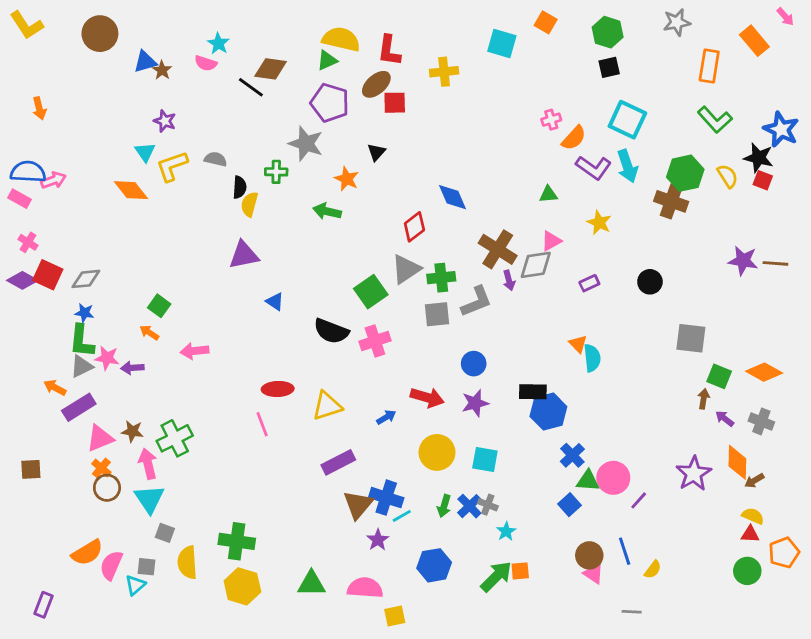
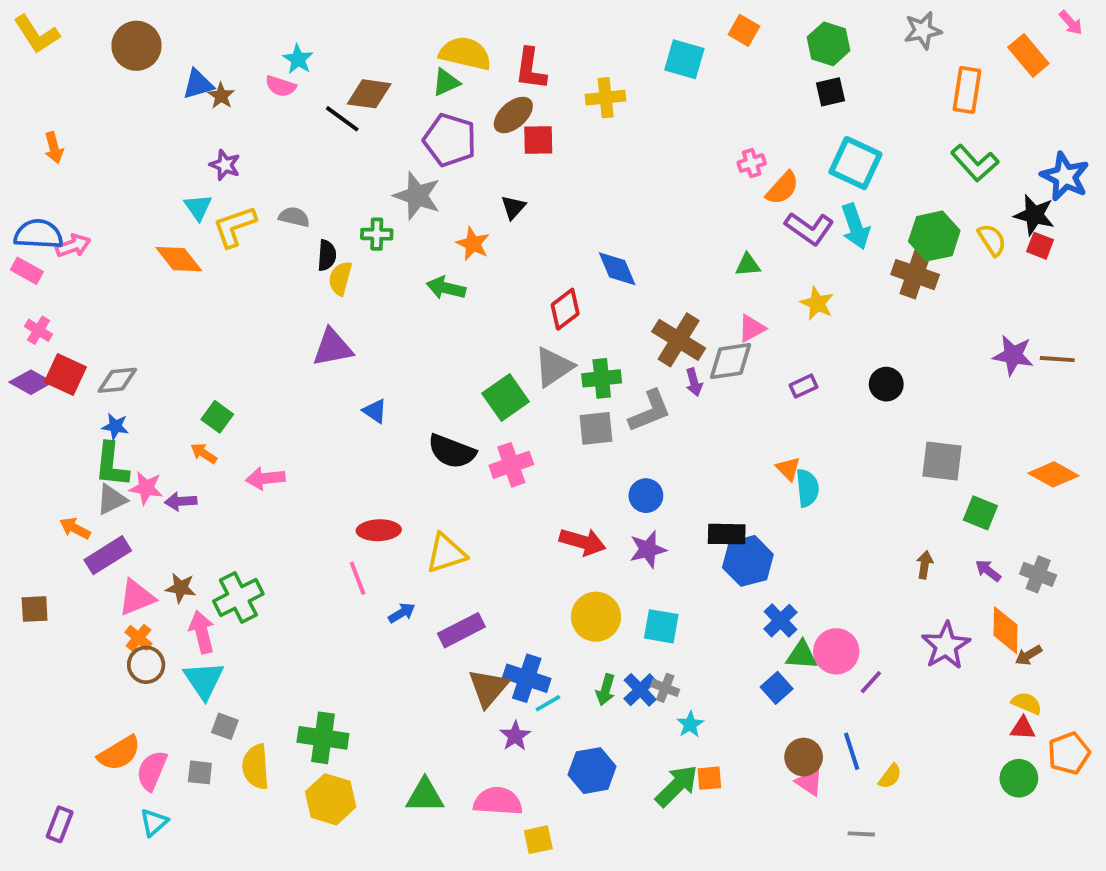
orange diamond: (764, 372) -> (1053, 474), moved
brown arrow: (704, 399) -> (925, 565), moved
blue arrow: (386, 417) -> (402, 613), moved
brown square: (31, 469) -> (35, 609), moved
cyan triangle: (135, 585) -> (154, 822), moved

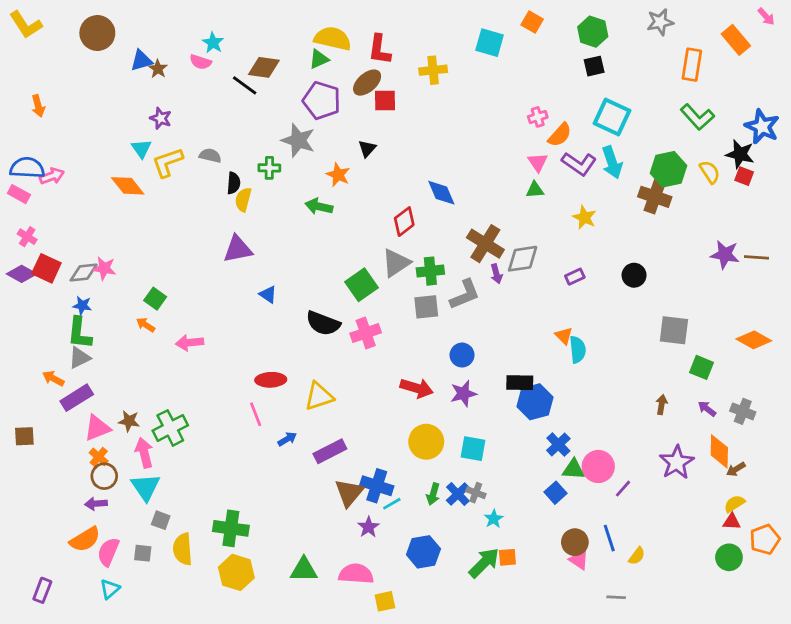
pink triangle: (752, 328) -> (538, 162), moved, turned -35
pink star: (146, 488) -> (104, 268), moved
purple arrow: (181, 501) -> (96, 504), moved
yellow semicircle: (1027, 703) -> (734, 504), turned -55

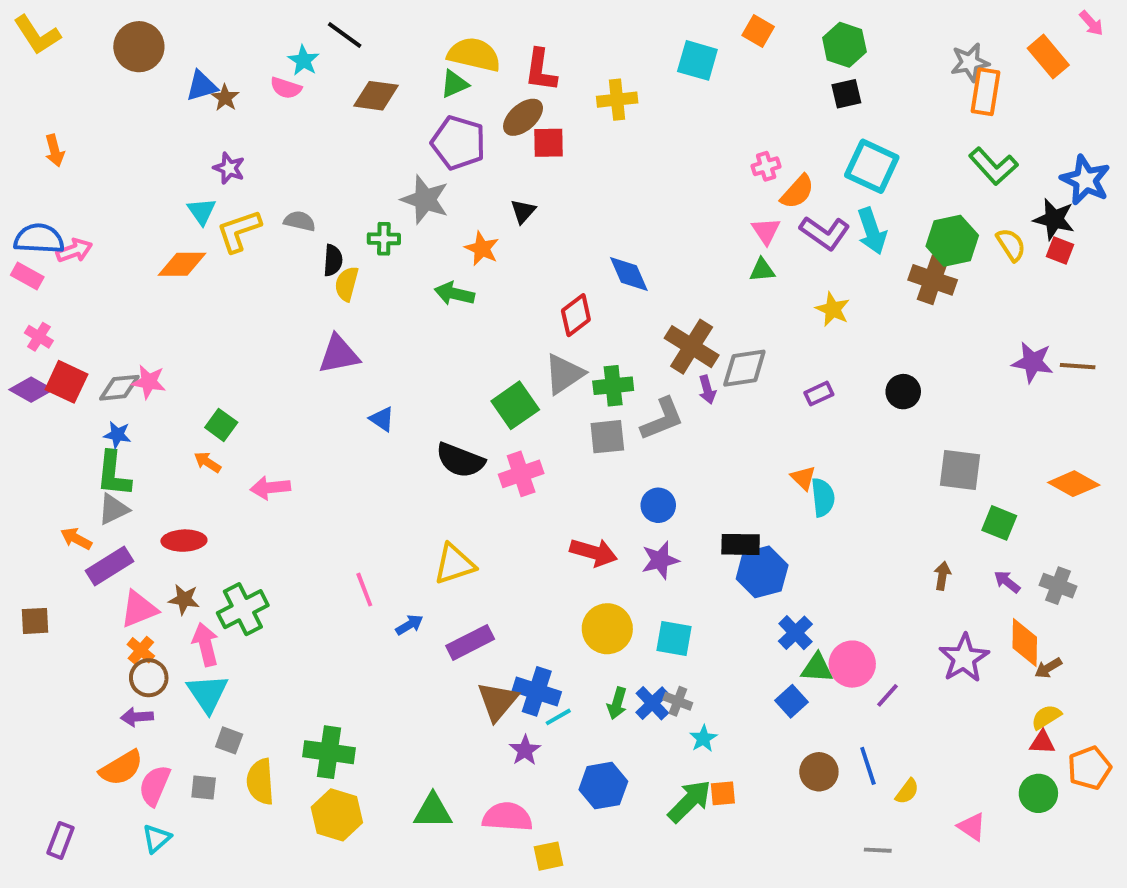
gray star: (660, 22) -> (970, 62), moved
black line: (245, 85) -> (345, 35), moved
orange diamond: (128, 186) -> (182, 264), turned -52
red ellipse: (271, 380) -> (184, 541), moved
pink triangle: (579, 560) -> (972, 827), moved

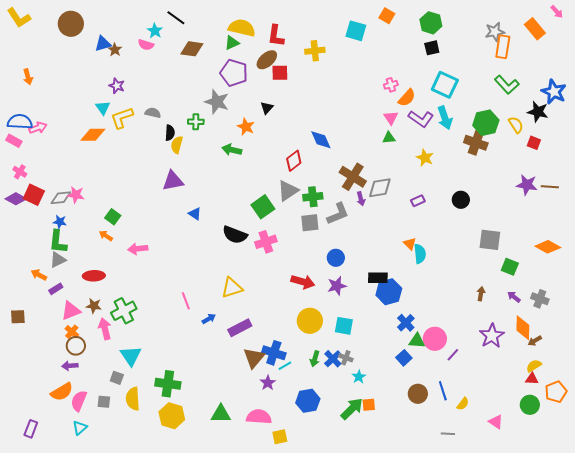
red square: (1060, 251) -> (534, 143), moved
purple rectangle: (110, 566) -> (56, 289), size x0.6
cyan triangle: (208, 693) -> (131, 356), moved

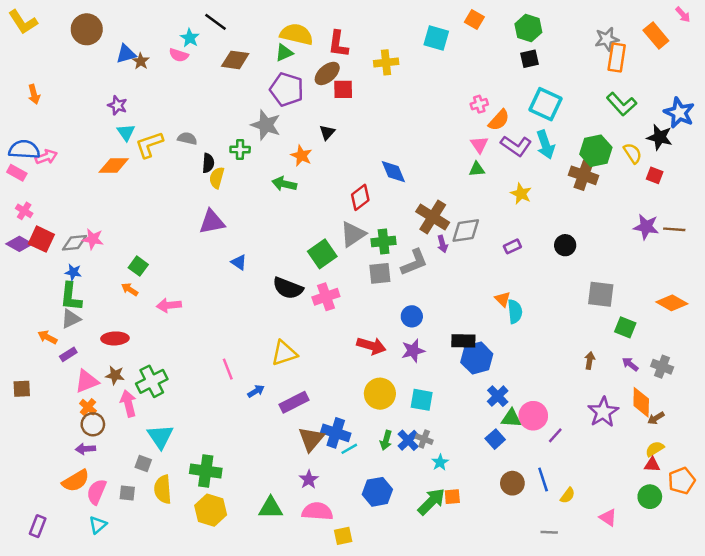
purple star: (117, 86) -> (117, 105), moved
purple star: (268, 383) -> (309, 480), moved

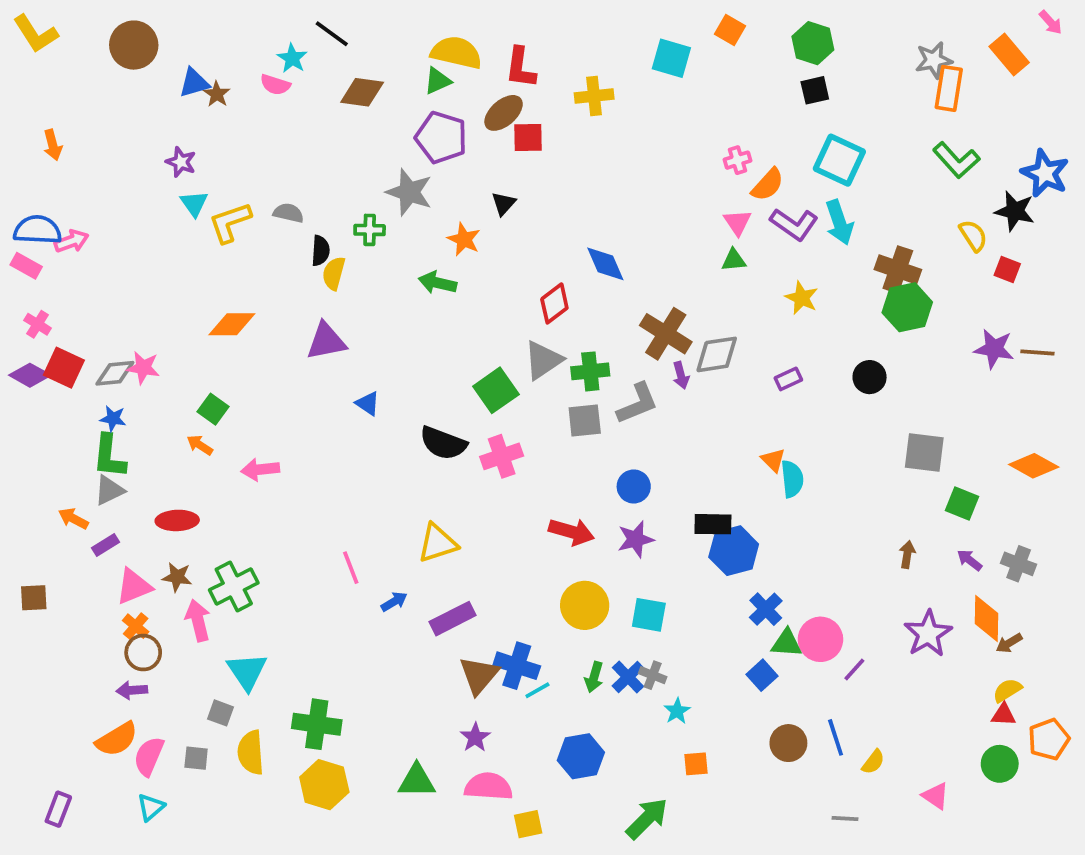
green hexagon: (596, 151) -> (907, 307), moved
orange diamond: (114, 165) -> (232, 324), moved
green arrow: (431, 502) -> (647, 819), moved

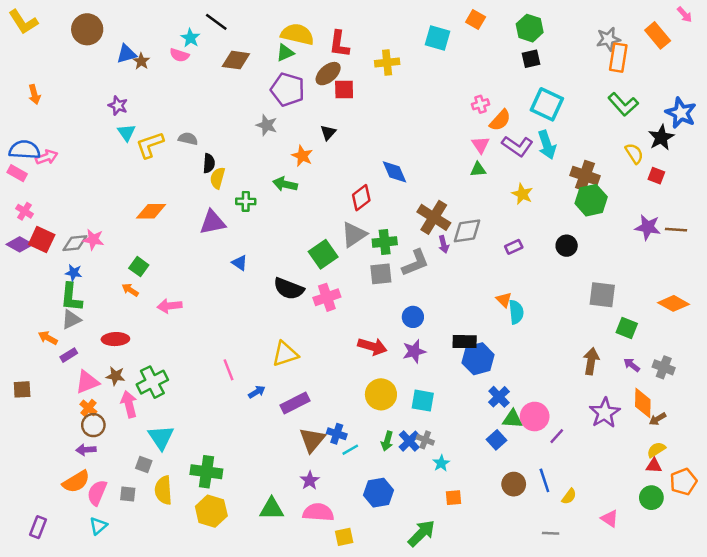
gray star: (409, 192) -> (267, 125), size x0.7
black star: (1015, 211) -> (661, 137), turned 30
green cross: (370, 230) -> (246, 201), moved
brown arrow: (907, 554) -> (591, 361), size x1.5
blue cross: (517, 666) -> (337, 434), size x0.7

